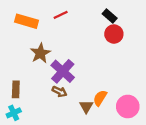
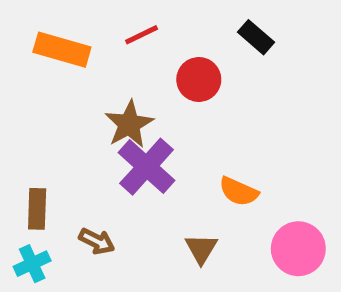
red circle: (114, 34) -> (199, 79), moved
brown star: (40, 53) -> (129, 124), moved
brown arrow: (60, 92) -> (97, 241), moved
orange semicircle: (100, 98) -> (239, 191), moved, turned -98

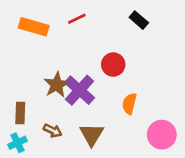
red circle: (199, 79) -> (113, 65), moved
brown star: (129, 124) -> (57, 85), moved
orange semicircle: (239, 191) -> (129, 104), turned 80
brown triangle: (201, 249) -> (92, 135), moved, size x1.4

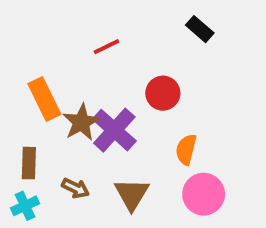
red line: (77, 19) -> (107, 47), moved
orange rectangle: (34, 27) -> (44, 99), moved, turned 48
pink circle: (162, 135) -> (204, 194), moved

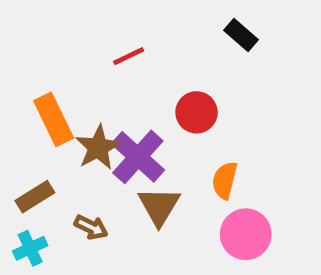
brown rectangle: (29, 163) -> (35, 197), turned 56
brown triangle: (132, 194) -> (159, 206), moved

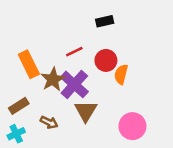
black rectangle: (241, 35) -> (105, 21), moved, turned -54
red line: (129, 56) -> (74, 52), moved
orange semicircle: (225, 180) -> (121, 74), moved

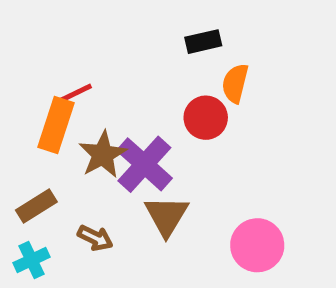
red line: (74, 52) -> (76, 93), moved
orange rectangle: (29, 64) -> (56, 125), turned 44
orange semicircle: (121, 74) -> (235, 83), moved

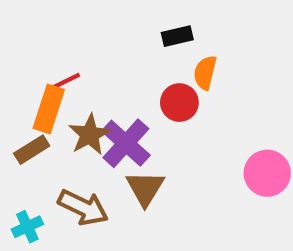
brown rectangle: (36, 206) -> (32, 150), moved
brown arrow: (95, 238) -> (83, 207), size x1.6
pink circle: (257, 245) -> (267, 173), moved

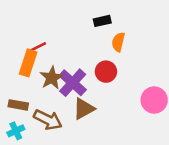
red circle: (179, 103) -> (106, 72), moved
brown rectangle: (32, 150) -> (18, 105), moved, turned 42
brown triangle: (145, 188) -> (84, 109), turned 30

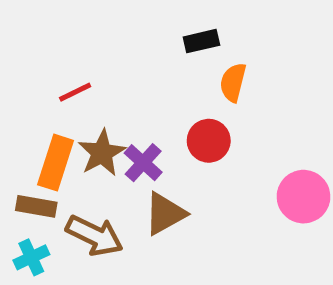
orange rectangle: (28, 63) -> (56, 163), moved
purple cross: (73, 83) -> (143, 163), size x0.7

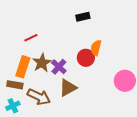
orange semicircle: (233, 82) -> (96, 48), moved

